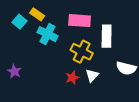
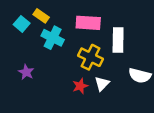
purple star: (14, 71) -> (26, 72), moved

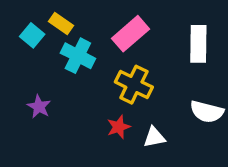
pink rectangle: (88, 23) -> (131, 34), turned -45
white rectangle: (118, 40) -> (198, 44), moved
white triangle: (102, 84) -> (154, 137), moved, turned 35

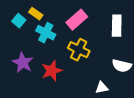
purple star: (39, 107) -> (23, 63), size x1.5
red star: (119, 127) -> (52, 71), moved, size x1.5
white triangle: (154, 137) -> (102, 88), moved

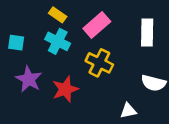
yellow rectangle: (36, 14) -> (58, 15), moved
cyan square: (19, 21) -> (16, 43), moved, turned -32

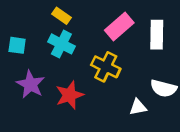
pink rectangle: (97, 25) -> (119, 27), moved
white triangle: (128, 111) -> (138, 107), moved

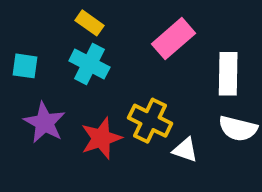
white rectangle: (157, 35) -> (228, 74), moved
yellow cross: (106, 67) -> (150, 121), moved
white triangle: (138, 107) -> (185, 150), moved, turned 30

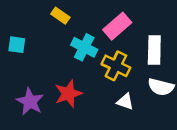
cyan cross: (89, 64) -> (84, 47), moved
yellow cross: (150, 121) -> (116, 66), moved
purple star: (45, 123) -> (30, 102), moved

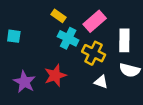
yellow rectangle: (60, 16) -> (58, 16), moved

